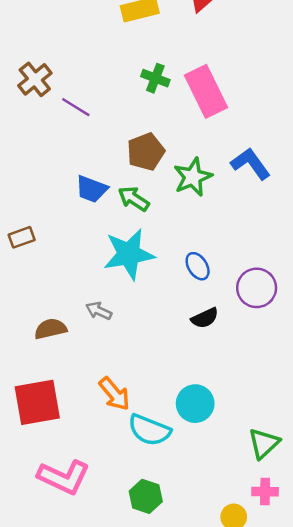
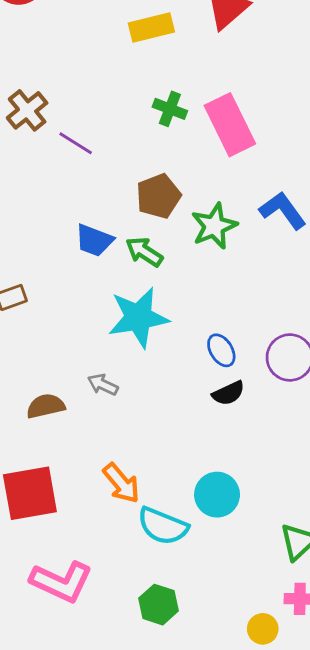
blue ellipse: (198, 266) -> (221, 350), moved

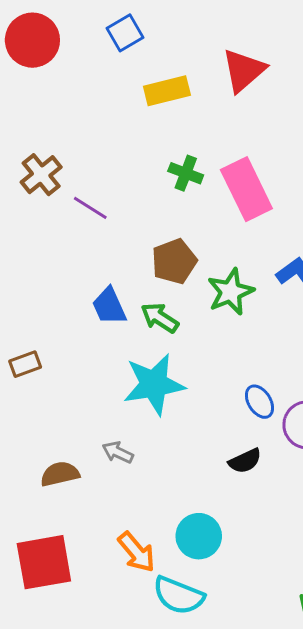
blue trapezoid: (94, 240) -> (109, 306), turned 45
blue ellipse: (221, 350) -> (259, 402), moved
cyan circle: (217, 495) -> (199, 536), moved

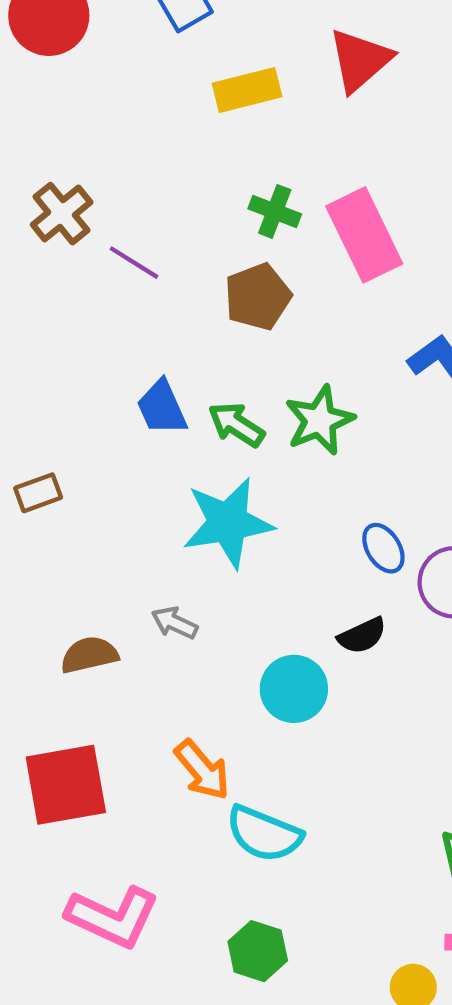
brown pentagon: (174, 261) -> (258, 297), moved
green star: (231, 292) -> (319, 420), moved
cyan circle: (199, 536) -> (294, 689), moved

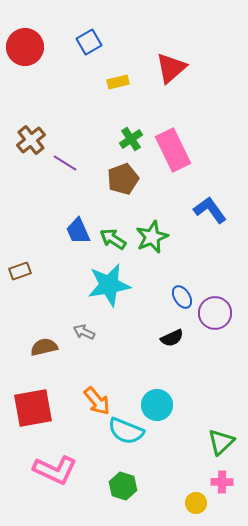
yellow rectangle: (247, 90) -> (118, 82), size x0.7
green cross: (275, 211) -> (131, 139), turned 35
cyan circle: (294, 689) -> (157, 405), moved

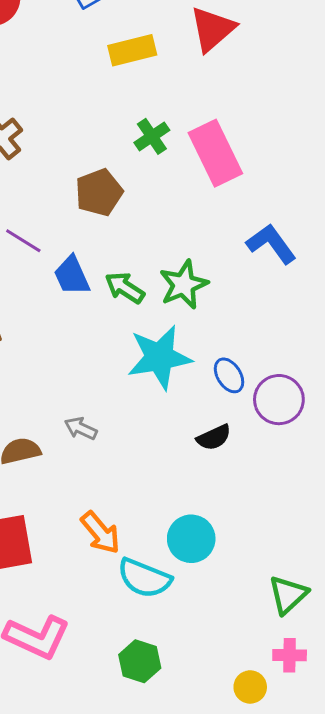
yellow rectangle: (118, 82) -> (132, 50), size x1.4
purple line: (65, 163) -> (23, 241), moved
brown pentagon: (123, 179) -> (99, 192), moved
cyan star: (109, 285) -> (159, 357), moved

